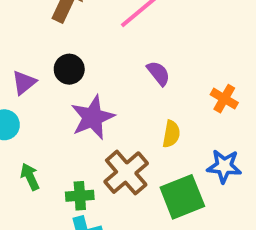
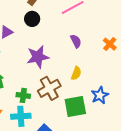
black circle: (69, 69) -> (32, 19), moved
orange cross: (224, 99) -> (110, 44), moved
blue star: (224, 166) -> (100, 95), turned 30

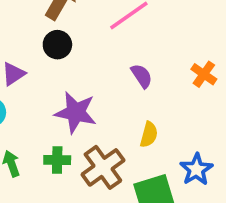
purple star: (38, 57) -> (76, 112), turned 30
green cross: (23, 95) -> (57, 160), moved

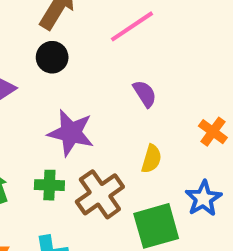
orange cross: (204, 74) -> (213, 132), moved

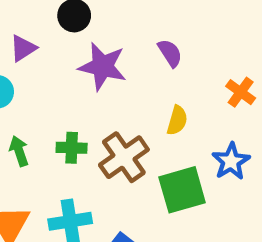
purple star: (71, 133) -> (103, 66), moved

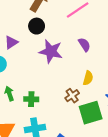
green cross: (72, 148) -> (31, 99), moved
brown cross: (124, 157) -> (72, 96), moved, size x0.6

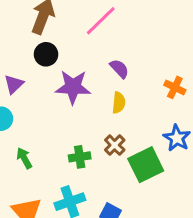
yellow semicircle: (88, 78) -> (119, 103), moved
green cross: (31, 99) -> (80, 157), moved

